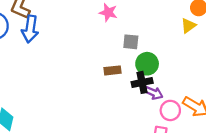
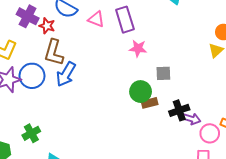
blue arrow: (30, 29) -> (66, 74), turned 30
green circle: (147, 64) -> (141, 92), moved

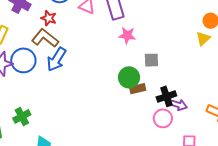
red star: (47, 26) -> (49, 18), moved
brown L-shape: (54, 53) -> (45, 38), turned 112
pink circle: (210, 133) -> (163, 118), moved

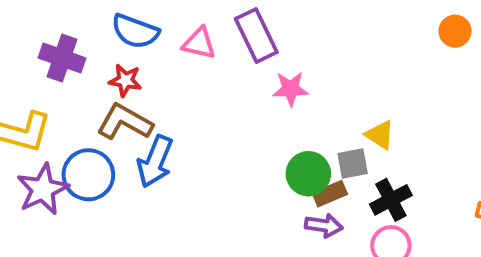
yellow triangle: (203, 38) -> (380, 135), moved, turned -35
gray square: (151, 60) -> (353, 163), moved
purple arrow: (178, 105) -> (324, 226), moved

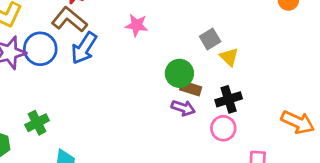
pink star: (291, 89) -> (137, 25), moved
gray square: (353, 163) -> (210, 39), moved, turned -30
brown rectangle: (330, 194) -> (191, 88), turned 30

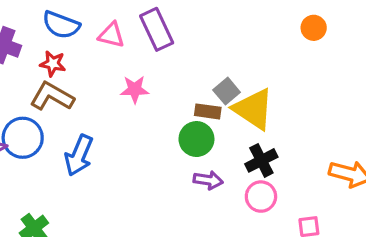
blue arrow: (84, 48) -> (79, 155), moved
yellow triangle: (229, 57) -> (253, 109), size x1.8
brown rectangle: (191, 88) -> (208, 111), moved

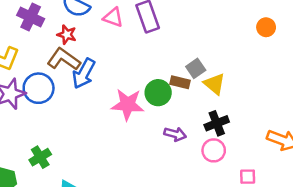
pink star: (135, 89) -> (128, 105), moved, size x1.5
yellow triangle: (253, 109) -> (215, 84), size x0.7
green circle: (196, 139) -> (158, 93), moved
blue arrow: (79, 155) -> (84, 74), moved

